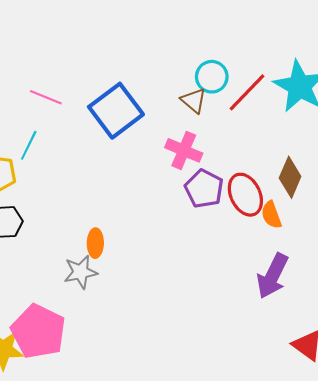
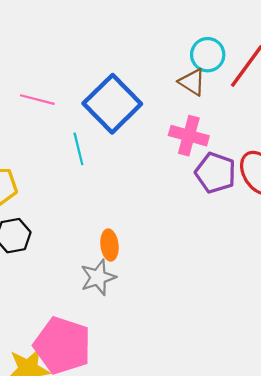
cyan line: (29, 145) -> (78, 149), moved, turned -32

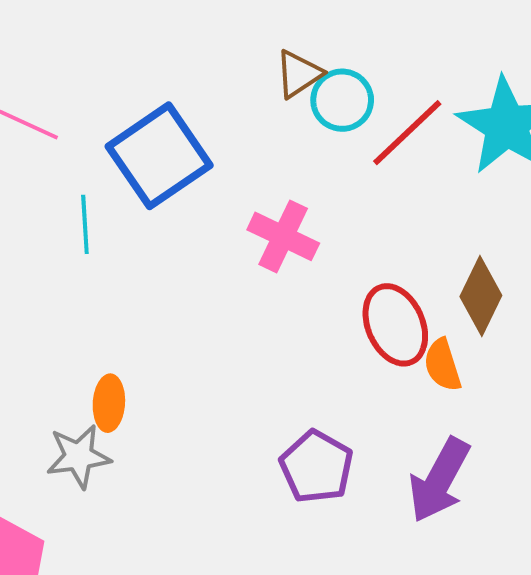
brown triangle: (192, 82) -> (299, 74), moved, turned 44
purple pentagon: (215, 173) -> (316, 467), moved

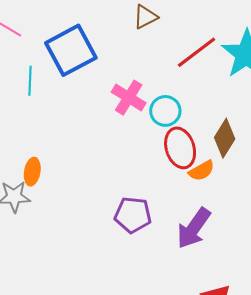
cyan circle: (342, 100) -> (165, 111), moved
orange semicircle: (442, 365) -> (202, 171), turned -108
purple pentagon: (316, 467) -> (133, 215), turned -30

